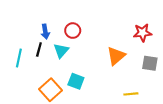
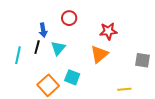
red circle: (73, 31) -> (69, 18), moved
red star: (142, 33) -> (108, 31), moved
orange triangle: (116, 56) -> (99, 54), moved

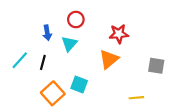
black line: (37, 47) -> (43, 62), moved
cyan triangle: (58, 48) -> (69, 44), moved
cyan line: (18, 55) -> (20, 60), turned 30

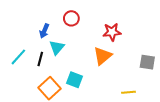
blue arrow: (47, 33) -> (44, 31), turned 32
cyan triangle: (69, 44) -> (57, 48), moved

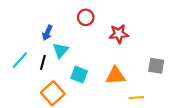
red circle: (71, 18) -> (86, 17), moved
orange triangle: (103, 56) -> (115, 76), moved, turned 36
cyan square: (74, 80) -> (79, 75), moved

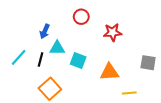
cyan triangle: (60, 50) -> (57, 48), turned 49
cyan square: (79, 75) -> (78, 61), moved

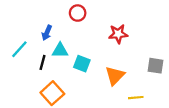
red circle: (81, 17) -> (78, 13), moved
cyan line: (19, 57) -> (19, 49), moved
orange triangle: (109, 72) -> (115, 76), turned -42

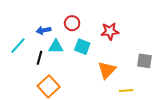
red circle: (78, 13) -> (72, 23), moved
blue arrow: (47, 33) -> (44, 30), turned 56
cyan square: (82, 64) -> (82, 47), moved

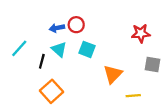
blue arrow: (44, 30) -> (57, 28), moved
red star: (110, 31) -> (141, 33), moved
cyan triangle: (56, 47) -> (59, 49), turned 42

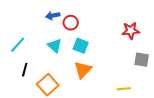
blue arrow: (57, 28) -> (53, 16), moved
black line: (42, 61) -> (25, 70), moved
orange triangle: (113, 74) -> (83, 70), moved

